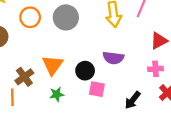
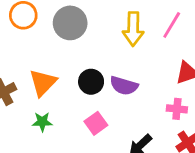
black circle: (85, 71) -> (91, 82), moved
pink square: (97, 89) -> (96, 123), turned 35

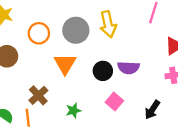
yellow arrow: (133, 29) -> (108, 24), moved
orange triangle: (43, 83) -> (65, 64), moved

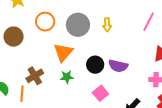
yellow arrow: (108, 24) -> (107, 25), size x0.6
green star: (73, 111) -> (67, 77), moved

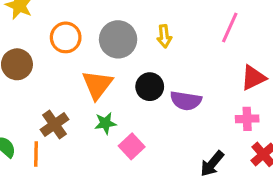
black circle: (95, 65) -> (150, 87), moved
pink square: (100, 93) -> (132, 146), moved

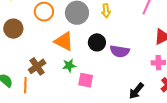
orange triangle: (97, 85) -> (64, 41), turned -40
pink square: (132, 146) -> (86, 80), turned -35

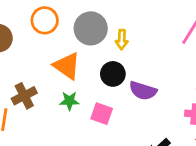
yellow arrow: (106, 11) -> (122, 40), moved
pink square: (86, 80) -> (102, 114), moved

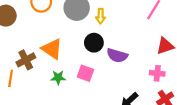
orange triangle: (67, 66) -> (52, 49), moved
green star: (69, 101) -> (58, 78), moved

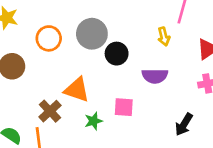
yellow arrow: (101, 16) -> (164, 37), moved
black circle: (94, 43) -> (117, 54), moved

